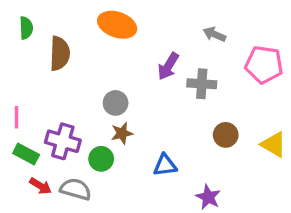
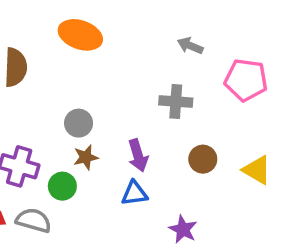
purple arrow: (168, 66) -> (138, 156), moved, turned -48

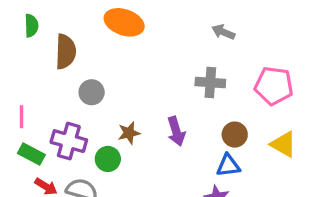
pink pentagon: (246, 80) -> (274, 86), moved
gray circle: (79, 123) -> (92, 92), moved
blue triangle: (134, 193) -> (228, 165), moved

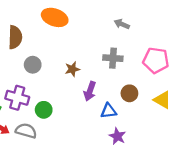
purple arrow: (176, 131) -> (90, 91), turned 36
brown star: (129, 133) -> (72, 69), moved
blue triangle: (228, 165) -> (109, 111), moved

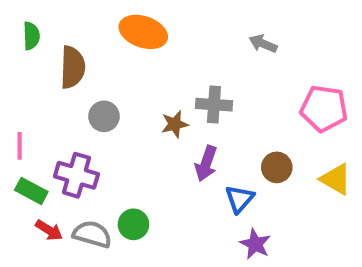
gray cross: (113, 58) -> (214, 105), moved
green circle: (44, 110) -> (133, 224), moved
blue triangle: (109, 111) -> (239, 199), turned -42

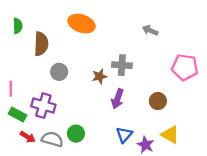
yellow triangle: (336, 179) -> (170, 135), moved
blue triangle: (239, 199) -> (124, 135), moved

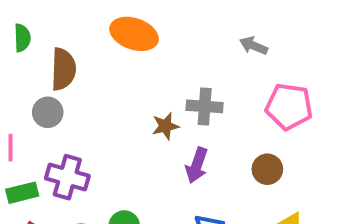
pink pentagon: (185, 67) -> (289, 106), moved
gray circle: (59, 72) -> (48, 112), moved
green rectangle: (18, 114) -> (22, 193), turned -42

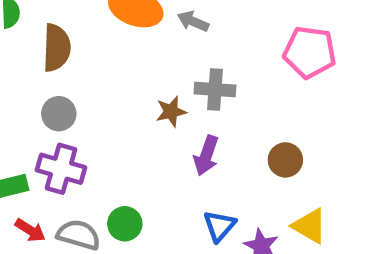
gray arrow: (254, 46) -> (193, 21), moved
pink pentagon: (289, 106) -> (310, 52), moved
gray circle: (48, 112) -> (59, 114), moved

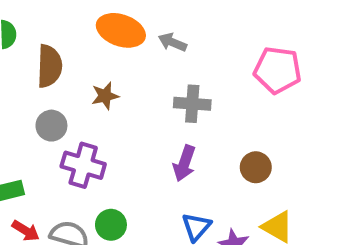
brown star: (171, 112) -> (105, 96), moved
purple cross: (61, 169) -> (83, 165), moved

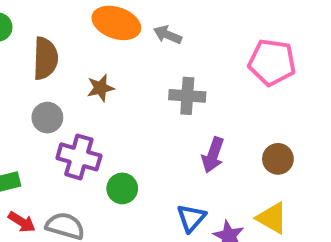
purple arrow: (184, 163) -> (213, 155), moved
brown circle: (256, 167) -> (278, 159), moved
green circle: (111, 225) -> (122, 188), moved

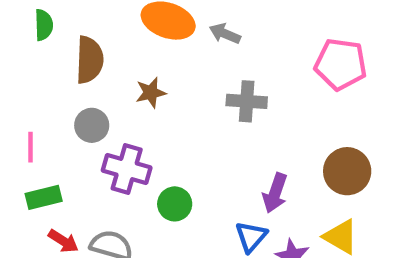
purple arrow: (213, 155) -> (275, 193), moved
brown circle: (278, 159) -> (347, 171), size x1.4

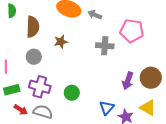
pink pentagon: (341, 64) -> (132, 31), moved
purple cross: (127, 169) -> (40, 87), moved
purple arrow: (275, 193) -> (128, 81), moved

